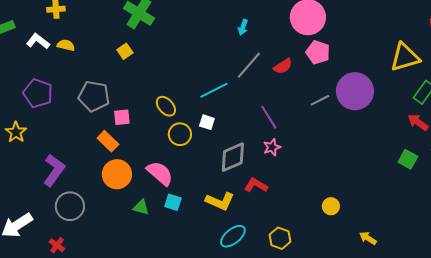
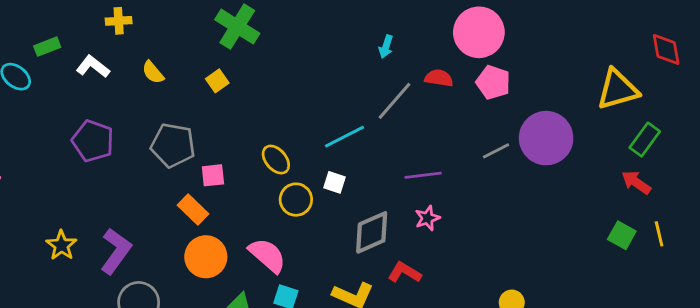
yellow semicircle: (66, 45) -> (153, 72), moved, turned -144
red semicircle: (283, 66) -> (439, 78), moved, turned -138
purple line: (269, 117) -> (423, 175), turned -65
yellow star: (16, 132) -> (61, 245), moved

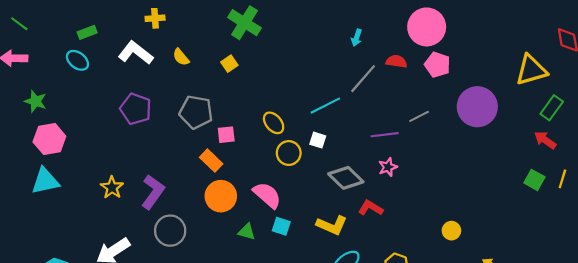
green rectangle: (47, 47) -> (87, 32), moved
white L-shape: (93, 67) -> (136, 53), size x1.4
gray line: (496, 151) -> (419, 116), moved
gray diamond: (372, 232) -> (346, 178), turned 68
yellow line: (659, 234) -> (562, 179), turned 30

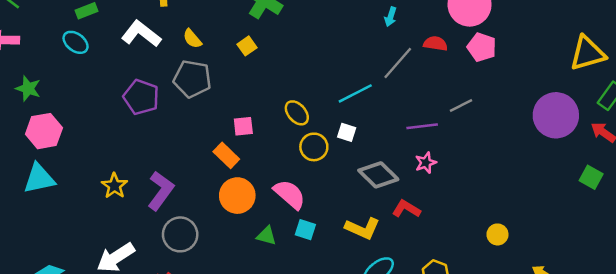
purple circle: (477, 107) -> (556, 115), moved
gray pentagon: (196, 112) -> (192, 79), moved

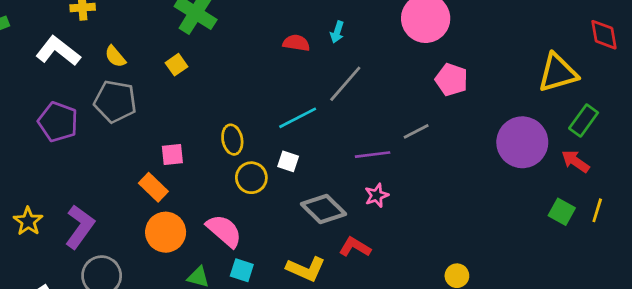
red semicircle: (435, 44) -> (296, 43), moved
pink pentagon: (482, 47) -> (451, 80), moved
yellow ellipse: (297, 113) -> (232, 140), turned 30

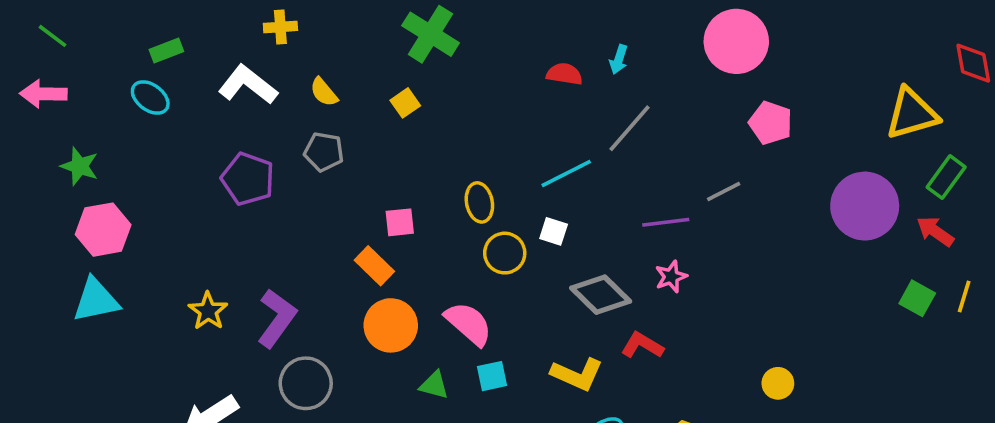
gray pentagon: (115, 101) -> (324, 152), size x0.7
cyan square: (242, 270) -> (492, 376), turned -30

